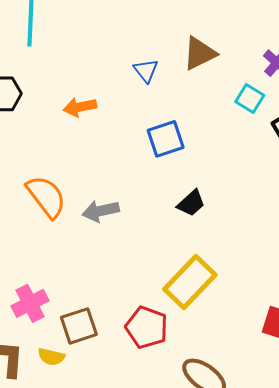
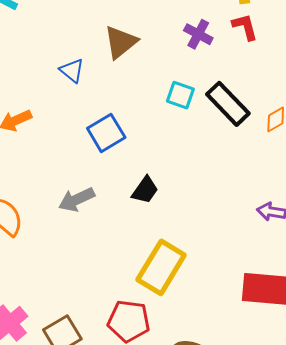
cyan square: (250, 98) -> (180, 95), moved
gray arrow: (101, 211) -> (77, 200), moved

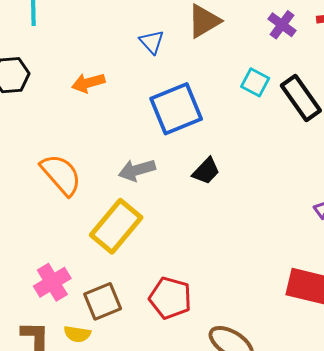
blue square: (106, 133) -> (176, 109), size x1.4
yellow rectangle: (161, 267) -> (116, 226), moved

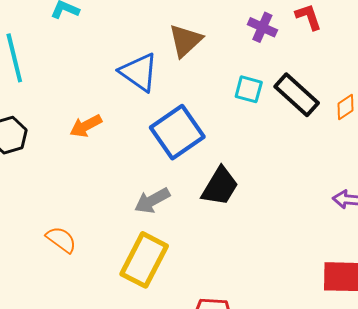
blue triangle: (152, 42) -> (139, 72), size x1.6
black trapezoid: (206, 171) -> (220, 186), size x1.4
orange semicircle: (61, 175) -> (61, 240), moved, size x0.7

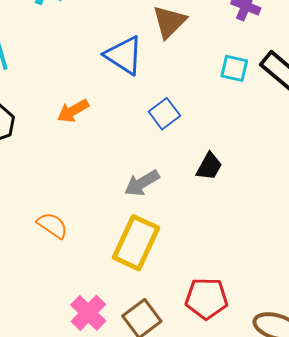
blue square: (177, 132) -> (164, 114), size x0.6
black trapezoid: (220, 186) -> (209, 166), size x0.7

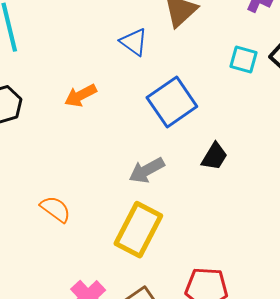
blue triangle: (124, 55) -> (134, 42), size x0.7
blue square: (164, 114) -> (172, 102), size x1.6

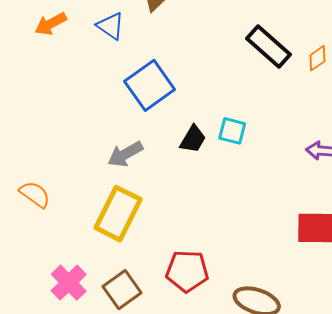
cyan square: (243, 59) -> (232, 131), moved
orange arrow: (81, 95) -> (51, 24), moved

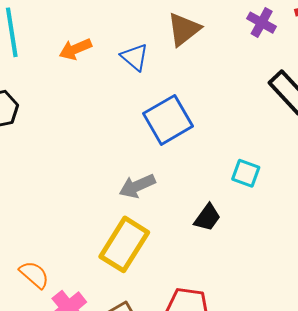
black trapezoid: (193, 139) -> (207, 218), moved
orange semicircle: (35, 194) -> (34, 275), moved

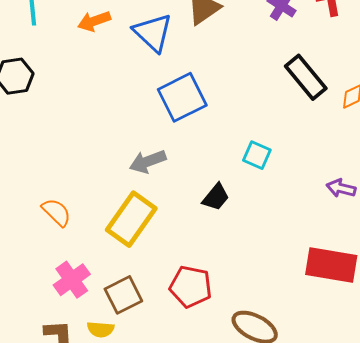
blue triangle: (135, 57) -> (153, 33), size x1.4
orange semicircle: (34, 275) -> (56, 212), moved

